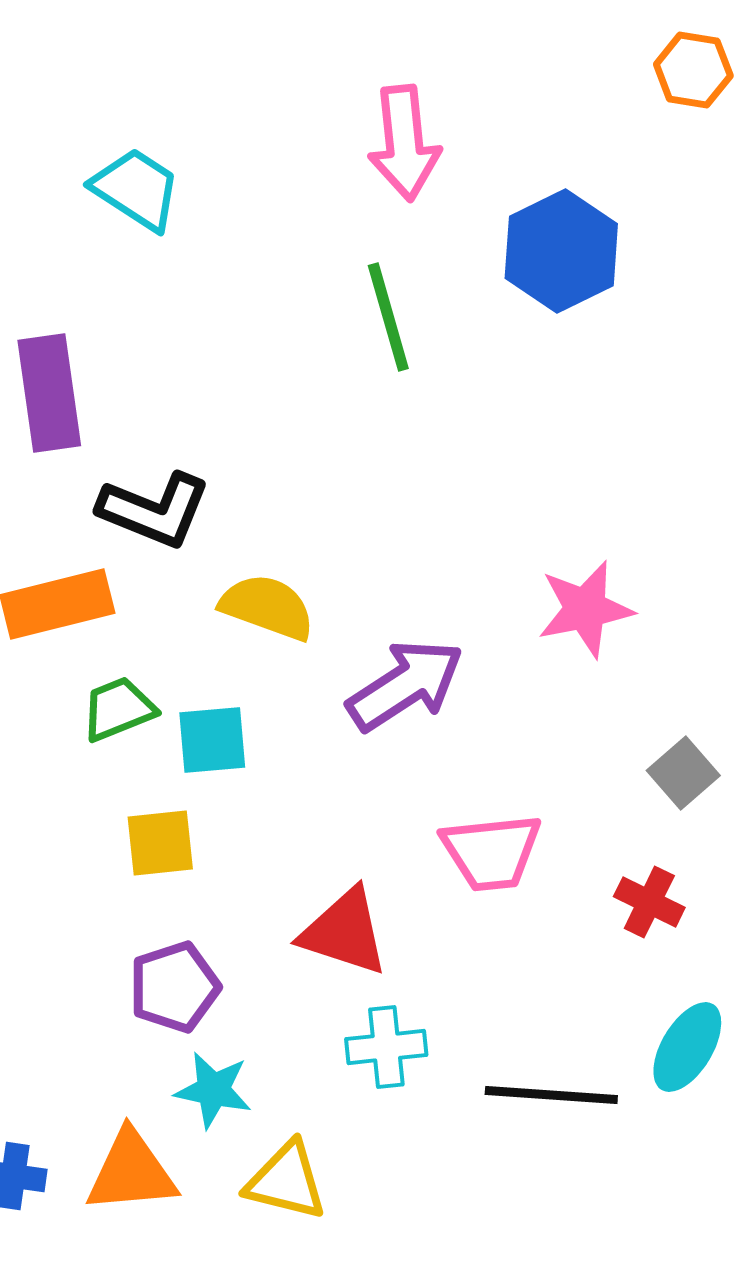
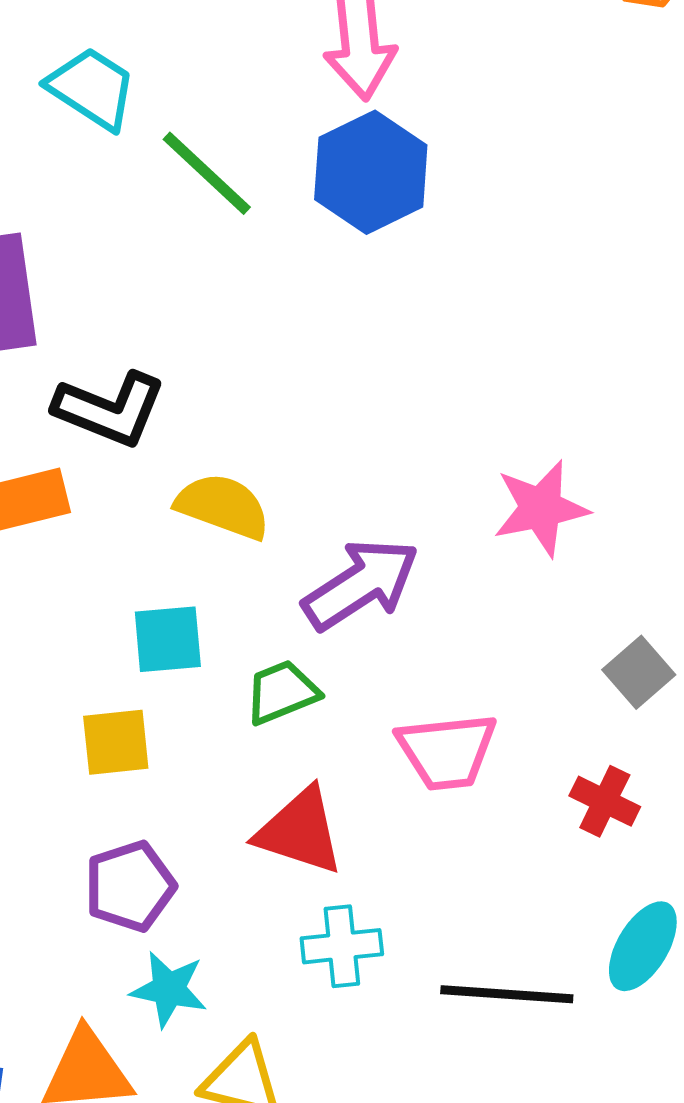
blue hexagon: (561, 251) -> (371, 172), moved
green line: (388, 317) -> (207, 173), moved, turned -31
green trapezoid: (118, 709) -> (282, 692), moved

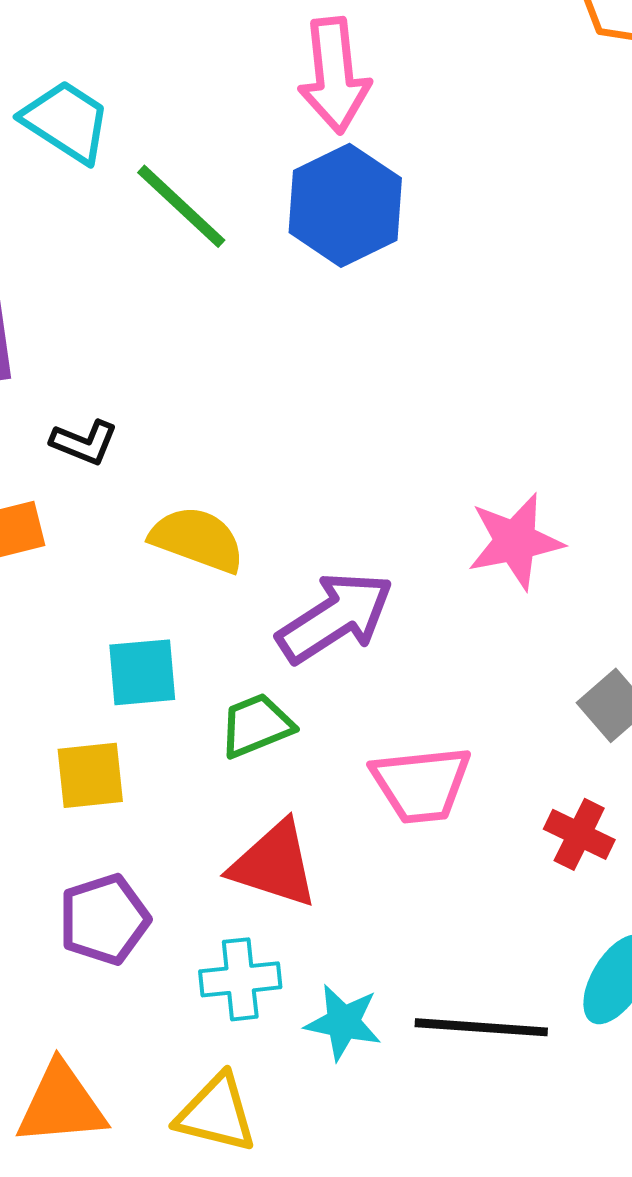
black L-shape: (110, 409) -> (84, 442), size x0.6
cyan cross: (342, 946) -> (240, 979), moved
cyan star: (169, 989) -> (343, 1022), moved

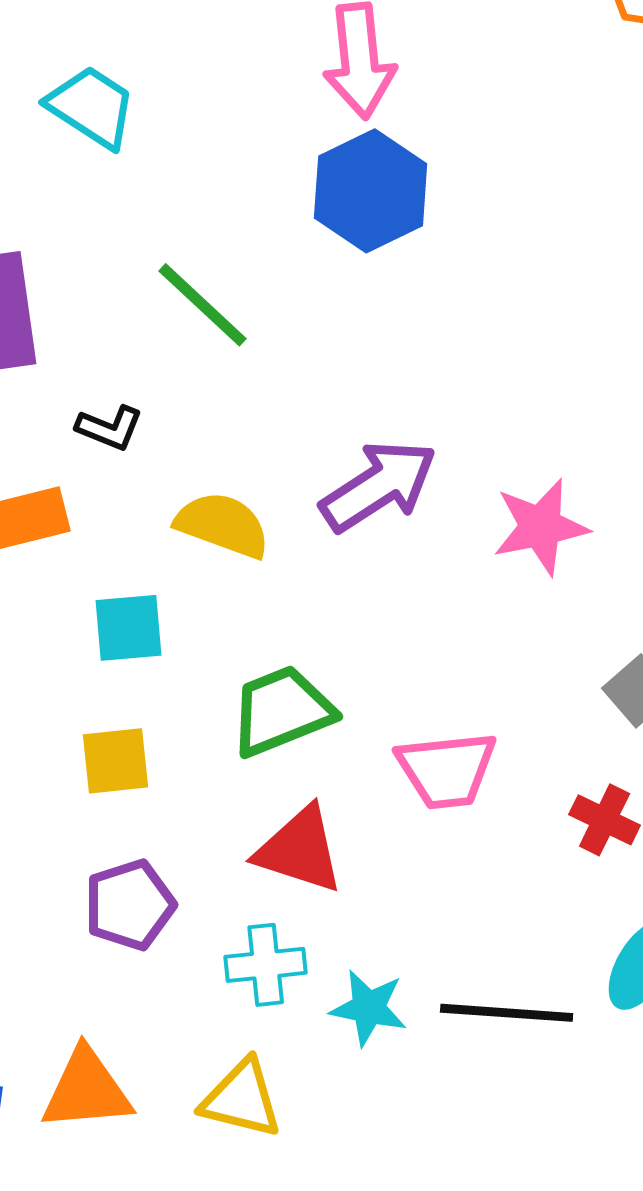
green line: (181, 206) -> (203, 305), moved
purple arrow: (335, 617) -> (379, 486), moved
cyan square: (142, 672) -> (129, 628), moved
green trapezoid: (256, 725) -> (282, 711), size x1.4

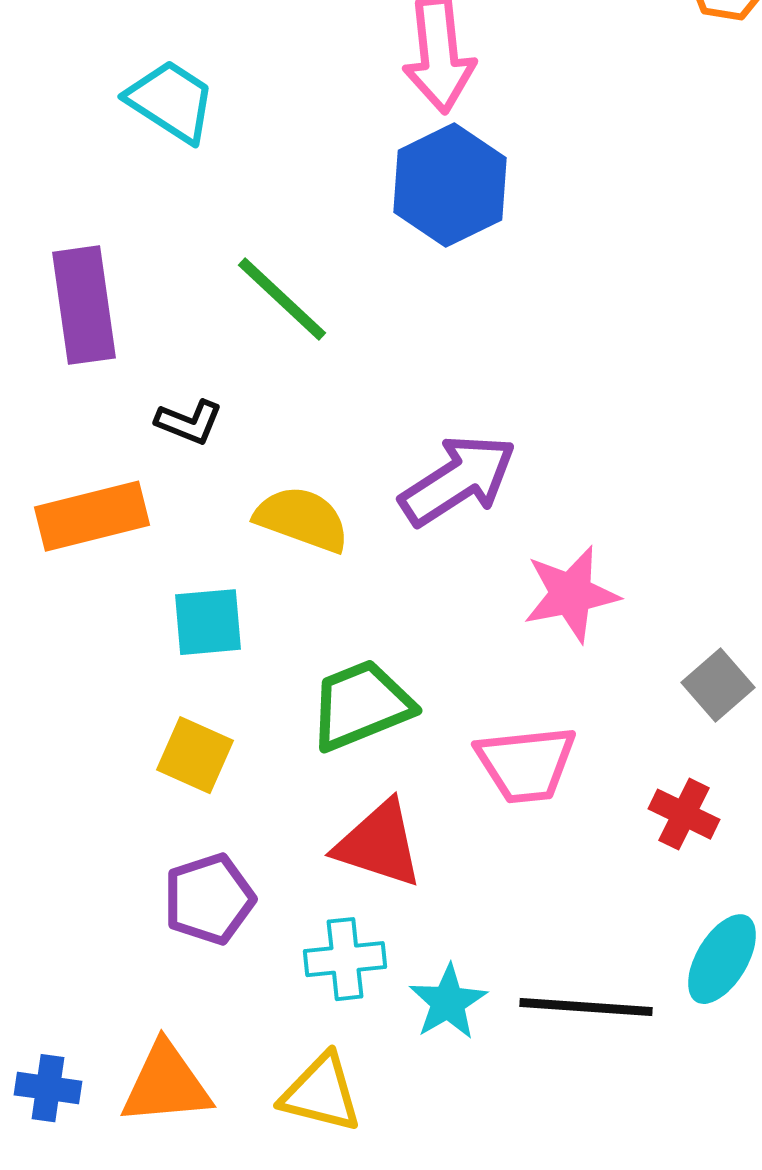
pink star: (541, 527) -> (571, 594), moved
yellow square: (116, 761) -> (195, 755), turned 30
cyan star: (369, 1008) -> (448, 1002), turned 30

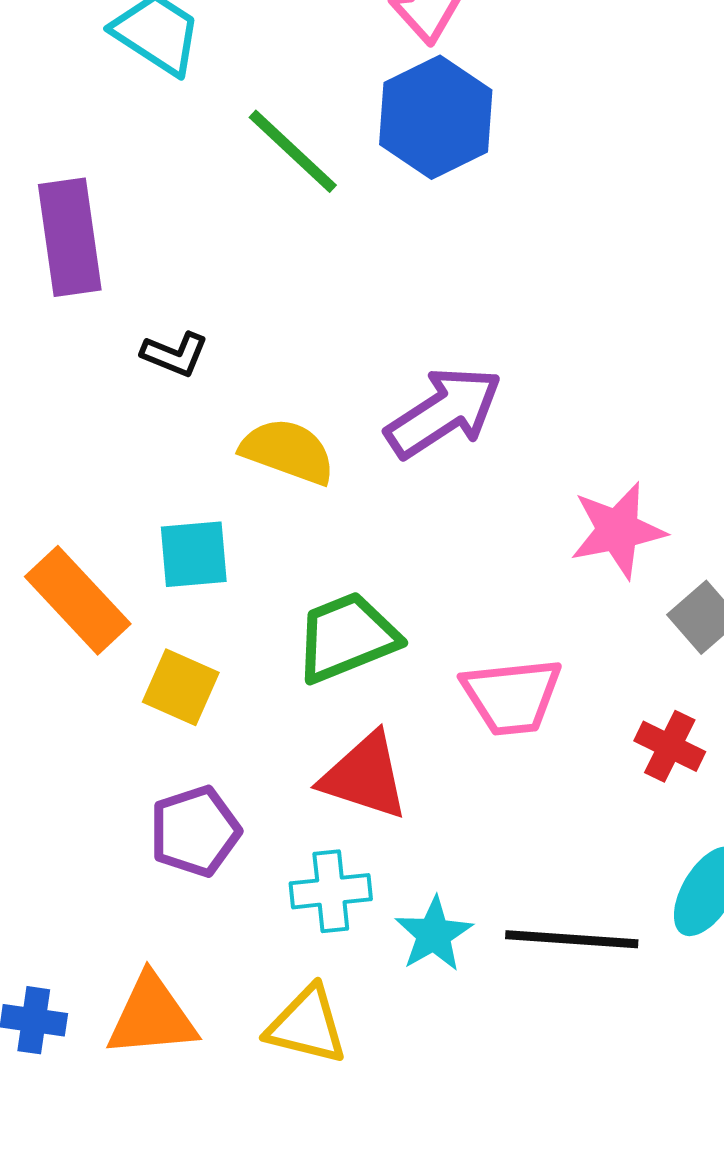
green line: (282, 299) -> (293, 151), moved
orange rectangle: (92, 516) -> (78, 600), moved, turned 61
pink star: (571, 594) -> (618, 530), moved

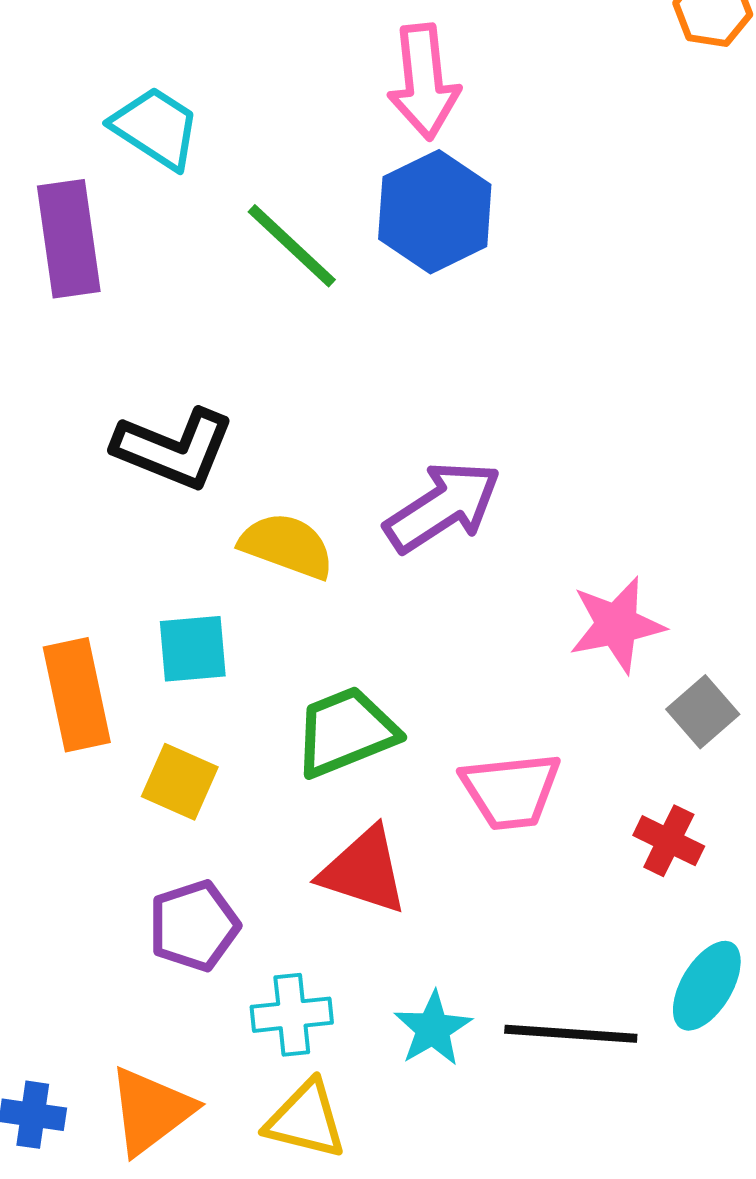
purple rectangle: (70, 237) -> (69, 239), moved
black L-shape: (175, 354) -> (174, 449), size x1.8
orange rectangle: (78, 600) -> (77, 695), turned 31
cyan cross: (331, 891) -> (292, 1015), moved
orange triangle: (152, 1016) -> (151, 1111), turned -32

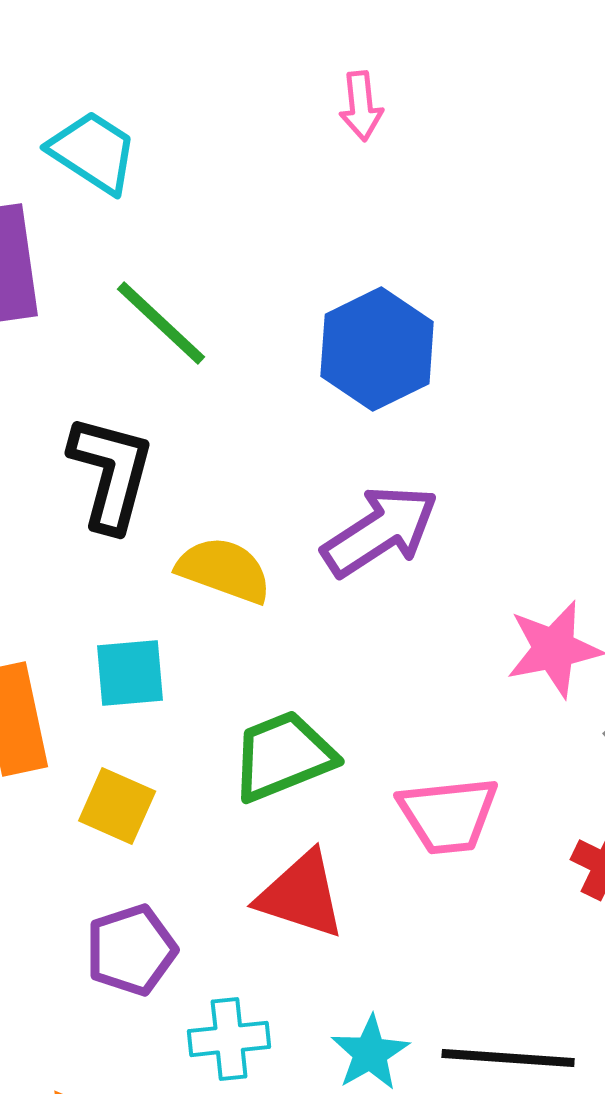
pink arrow: (424, 82) -> (361, 106), size x0.6
blue hexagon: (435, 212) -> (377, 349), moved
green line: (292, 246) -> (161, 323), moved
black L-shape: (174, 449) -> (111, 473), turned -97

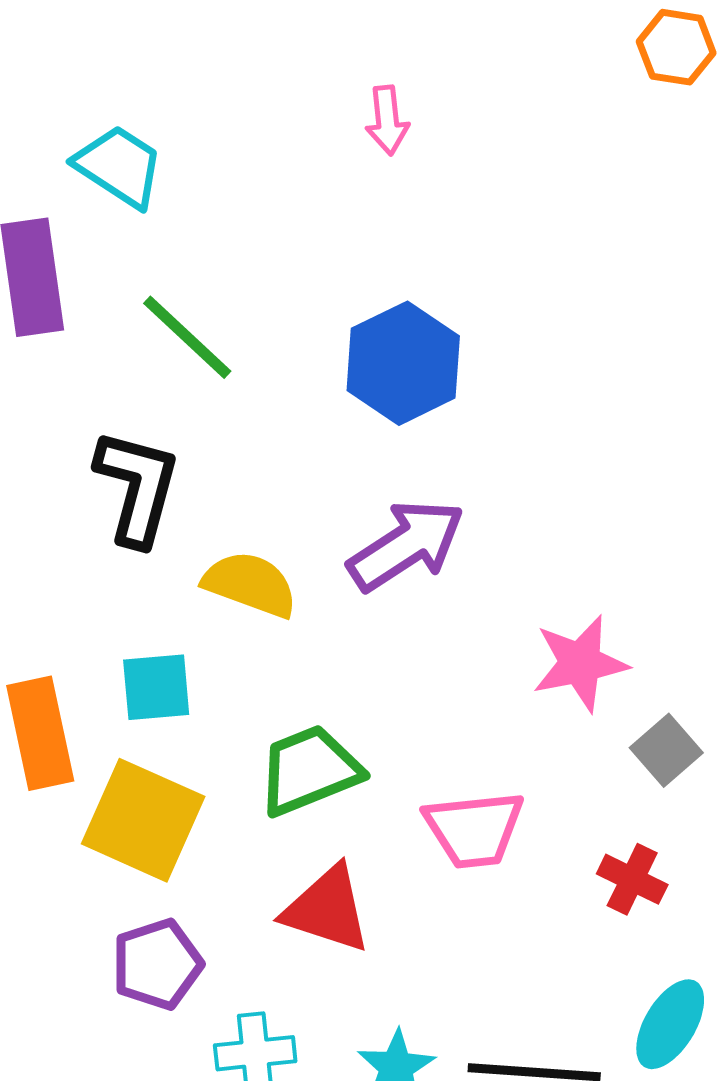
yellow square: (117, 806) -> (143, 820), size x1.6

